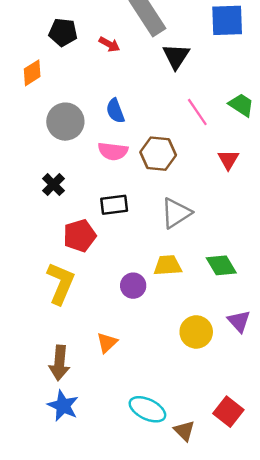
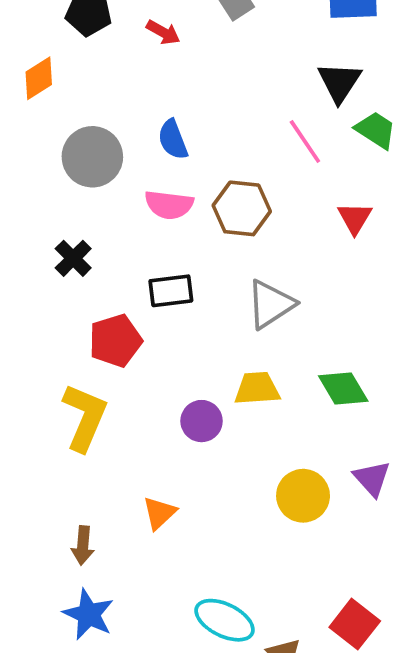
black triangle: (176, 56) -> (339, 82), moved
brown arrow: (59, 363) -> (83, 546), size x0.7

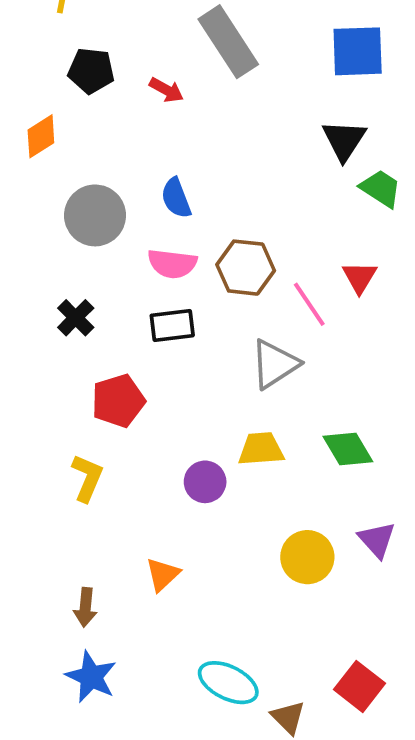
pink line: (305, 141) -> (309, 304), moved
black rectangle: (171, 291) -> (172, 325), moved
yellow L-shape: (85, 417) -> (87, 478), size x0.7

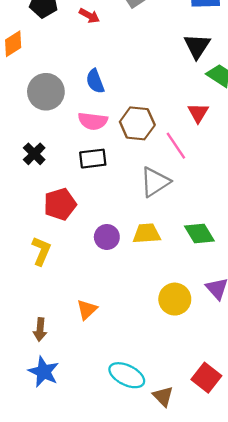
red triangle: (359, 277) -> (198, 113), moved
purple circle: (205, 482) -> (107, 237), moved

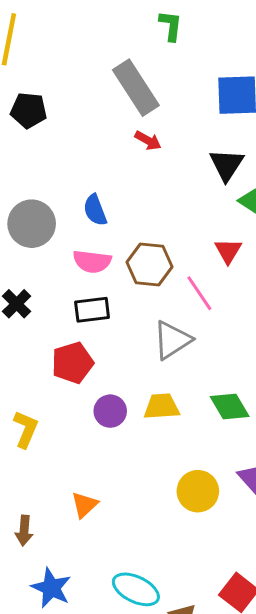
red arrow: (89, 16) -> (148, 141), moved
red pentagon: (60, 204) -> (72, 363), moved
blue star: (44, 372) -> (51, 588), moved

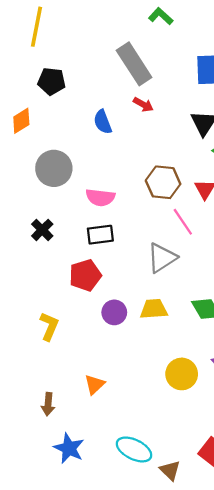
green L-shape: (171, 26) -> (161, 16), turned -55
blue semicircle: (95, 210) -> (103, 122), moved
brown hexagon: (150, 264) -> (163, 182), moved

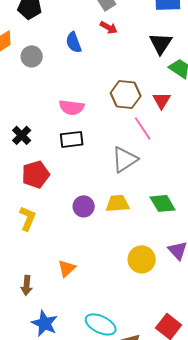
gray circle: (54, 168) -> (32, 56), moved, size x0.7
red pentagon: (85, 275) -> (36, 174), moved

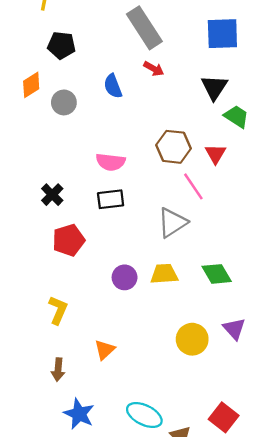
yellow L-shape: (28, 218) -> (58, 310), moved

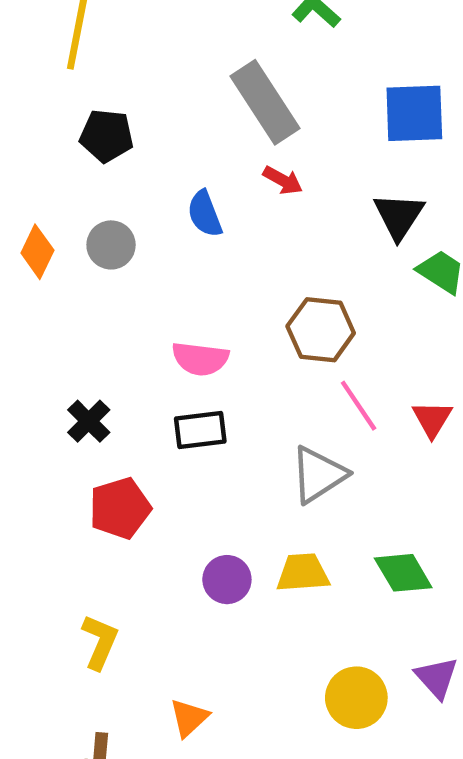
orange diamond: (31, 85) -> (37, 252), moved, turned -32
red triangle: (215, 154) -> (432, 419), moved

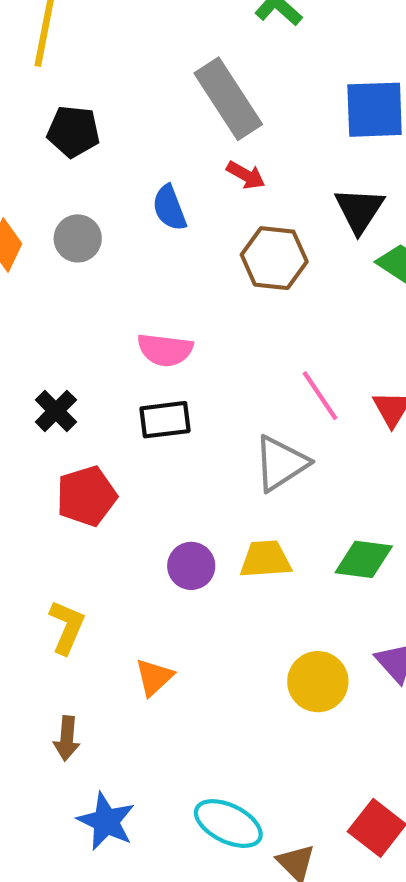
brown hexagon: (321, 330) -> (274, 258), moved
green diamond: (403, 573) -> (364, 559), turned -52
orange triangle: (189, 718) -> (154, 677), moved

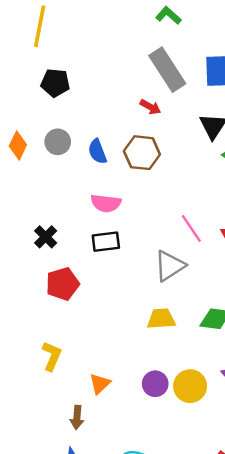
gray rectangle: (228, 99) -> (167, 70), moved
blue semicircle: (169, 208) -> (97, 151), moved
brown hexagon: (274, 258) -> (142, 153), moved
purple circle: (191, 566) -> (155, 384), moved
brown arrow: (67, 738) -> (77, 417), moved

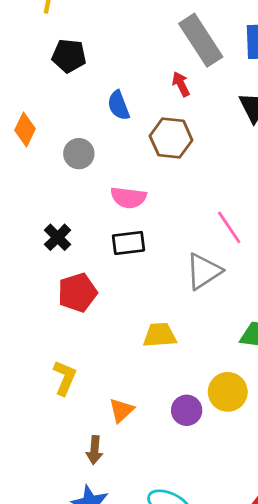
red arrow: (150, 107) -> (181, 84), turned -145
gray circle: (58, 142) -> (79, 154), moved
blue semicircle: (97, 151) -> (119, 105), moved
yellow trapezoid: (161, 319) -> (160, 335), moved
yellow circle: (190, 386) -> (228, 392), moved

